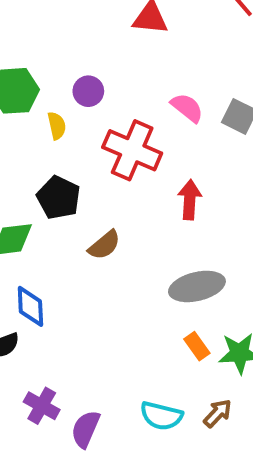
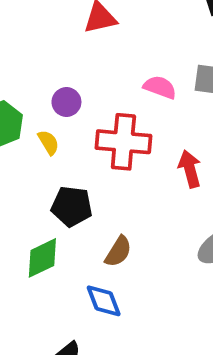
brown semicircle: (104, 245) -> (118, 252), moved
blue diamond: (30, 306) -> (104, 301), moved

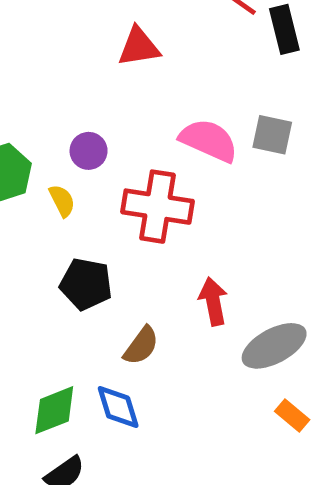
pink semicircle: (160, 87) -> (209, 140), size x1.4
red arrow: (190, 169) -> (213, 301), moved
green diamond: (42, 258) -> (54, 410), moved

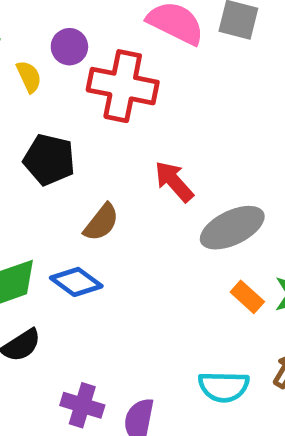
purple circle: (89, 151) -> (69, 47), moved
red arrow: (213, 301) -> (174, 182), turned -33
blue diamond: (118, 407) -> (76, 282), turned -39

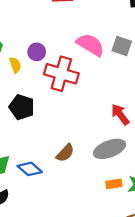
red arrow: (174, 182) -> (120, 114), moved
brown semicircle: (101, 222) -> (65, 153), moved
orange rectangle: (247, 297) -> (114, 184), turned -56

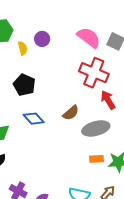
red cross: (61, 74) -> (94, 73), moved
brown semicircle: (65, 153) -> (71, 113), moved
blue diamond: (30, 169) -> (34, 119), moved

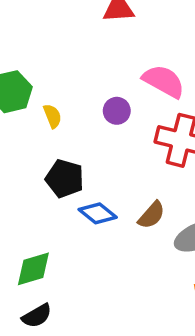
purple circle: (42, 39) -> (117, 111), moved
blue diamond: (34, 119) -> (98, 213), moved

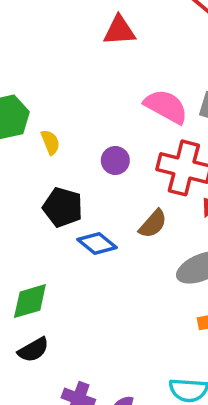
purple circle: (117, 111) -> (115, 161), moved
brown semicircle: (152, 215) -> (153, 224), moved

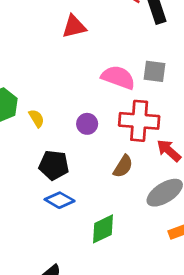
blue diamond: (97, 244) -> (60, 200), moved
green diamond: (30, 301) -> (103, 229), moved

